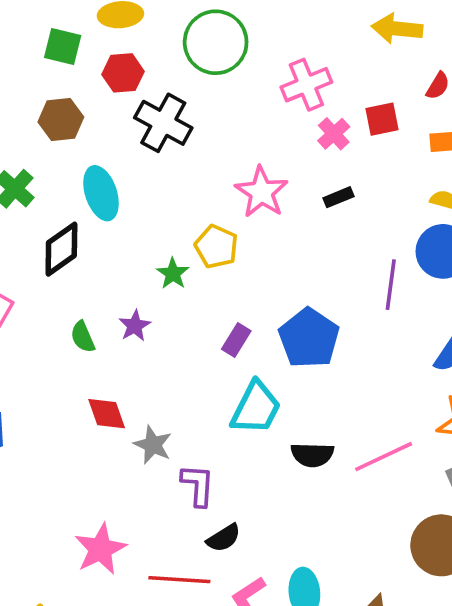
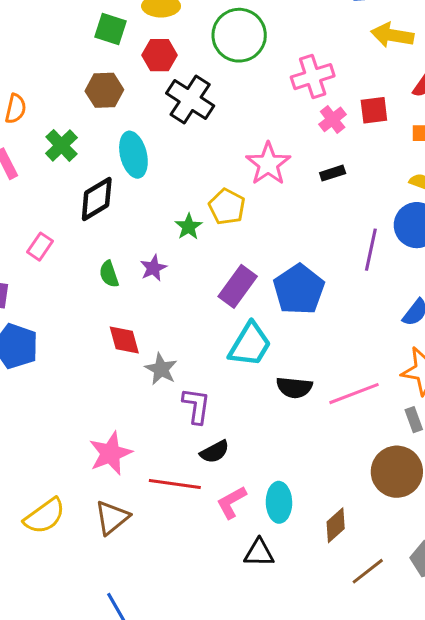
purple rectangle: (236, 340) -> (238, 286), size x1.5

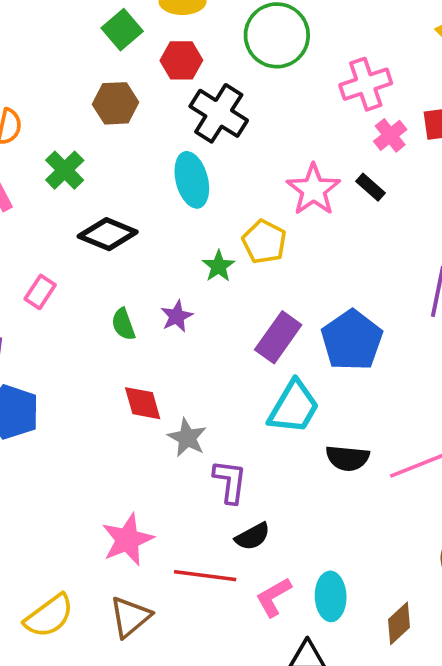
green square: (110, 29) -> (122, 30), turned 32
cyan ellipse: (133, 155) -> (192, 180), moved
black rectangle: (333, 173) -> (370, 187), moved, turned 60
black diamond: (97, 199) -> (108, 234), turned 54

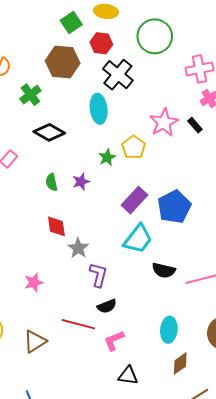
brown hexagon: (116, 103) -> (63, 62), size x1.4
pink star: (127, 540) -> (34, 282), moved, size x0.7
cyan ellipse: (331, 596) -> (169, 330), moved

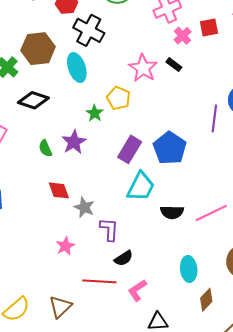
brown hexagon: (63, 62) -> (38, 49), moved
purple star: (81, 182) -> (74, 142), size x1.4
pink star: (34, 282) -> (65, 246), moved

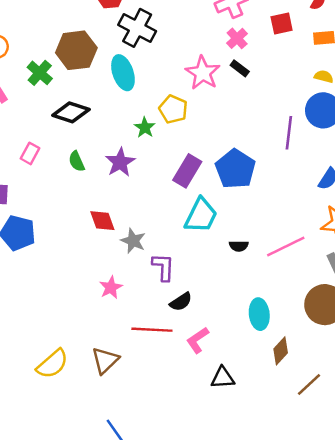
pink cross: (183, 36) -> (237, 38), moved
green semicircle: (45, 148) -> (77, 161), moved
black semicircle: (172, 212) -> (239, 246), size x0.7

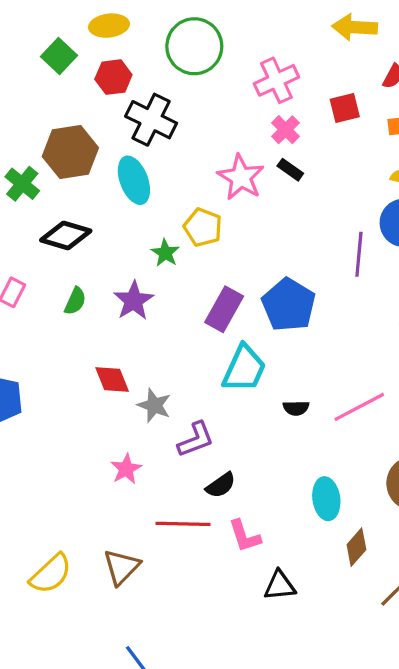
green semicircle: (77, 161) -> (75, 301), turned -130
purple L-shape: (163, 267) -> (196, 439), turned 68
pink L-shape: (198, 340) -> (245, 536), turned -72

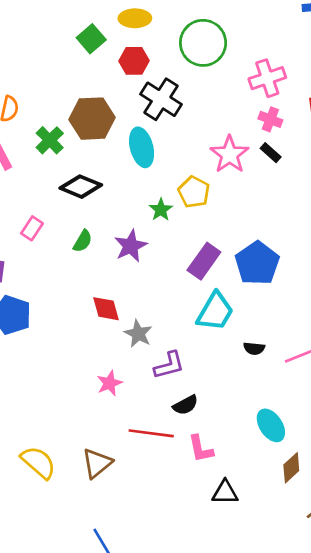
pink cross: (286, 130) -> (270, 119), turned -30
cyan ellipse: (326, 499) -> (271, 425), turned -32
yellow semicircle: (51, 574) -> (38, 462), turned -102

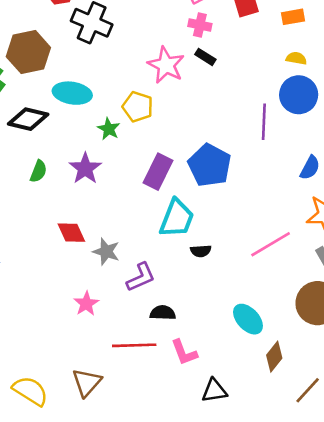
cyan ellipse: (142, 147) -> (72, 93), moved, turned -57
black semicircle: (254, 348) -> (201, 251), moved
black semicircle: (186, 405) -> (163, 313), turned -140

